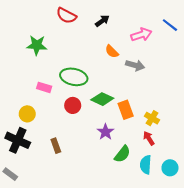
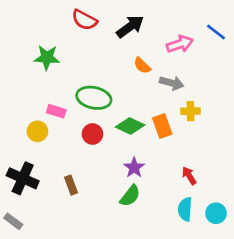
black arrow: (102, 21) -> (130, 27), size x1.5
orange rectangle: (126, 110) -> (162, 126), moved
yellow circle: (27, 114) -> (37, 131), moved
yellow cross: (152, 118) -> (190, 111), moved, turned -32
green semicircle: (122, 154) -> (130, 196), moved

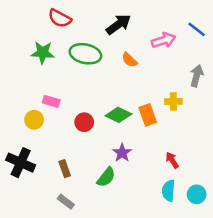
red semicircle: (84, 20) -> (60, 18), moved
gray arrow: (172, 83) -> (197, 76), moved, turned -90
green ellipse: (94, 98) -> (85, 54), moved
green semicircle: (130, 196) -> (106, 177), moved
gray rectangle: (13, 221) -> (66, 202), moved

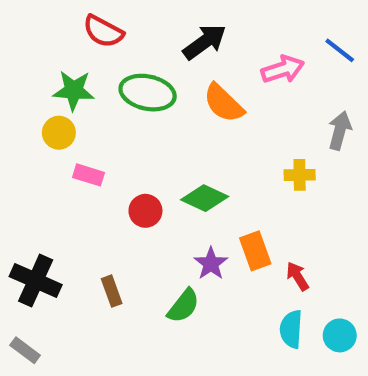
orange semicircle: (129, 60) -> (224, 103), size x1.5
orange rectangle: (148, 115) -> (255, 251), moved
yellow circle: (34, 120) -> (59, 133), moved
gray rectangle: (66, 202) -> (25, 350), moved

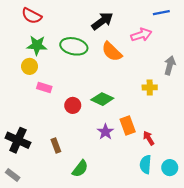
red semicircle: (103, 31) -> (32, 16), moved
blue line: (340, 50) -> (161, 13), moved, turned -49
green semicircle: (183, 306) -> (80, 169), moved

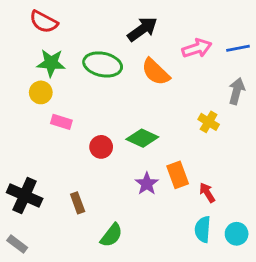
blue line: (161, 13) -> (238, 48), moved
yellow cross: (150, 87) -> (209, 122), turned 32

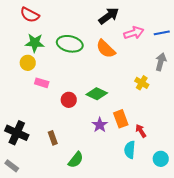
black arrow: (142, 29) -> (109, 16), moved
cyan semicircle: (203, 229) -> (130, 150), moved

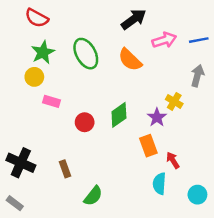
green star: (35, 43) -> (43, 52), turned -30
green ellipse: (70, 44) -> (86, 54), turned 50
green diamond: (97, 94) -> (119, 115), turned -60
purple star: (100, 125) -> (157, 117), moved

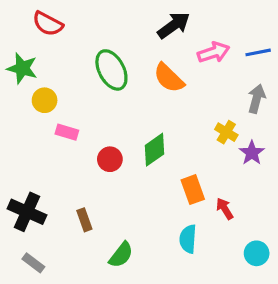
green star: (43, 52) -> (22, 68), moved, turned -30
purple star: (157, 117) -> (252, 153), moved
cyan semicircle: (159, 184) -> (188, 239), moved
gray rectangle: (15, 203) -> (33, 263), moved

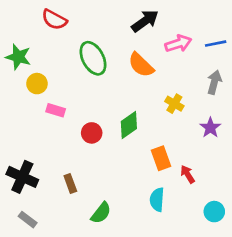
red semicircle: (48, 24) -> (54, 20), moved
yellow cross: (226, 132) -> (174, 104), moved

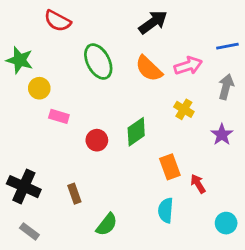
pink arrow: (178, 44) -> (188, 66), moved

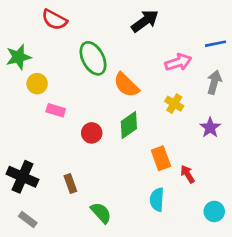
green star: (20, 60) -> (18, 57), turned -30
orange semicircle: (149, 69) -> (126, 85), moved
green semicircle: (107, 224) -> (101, 213), turned -80

